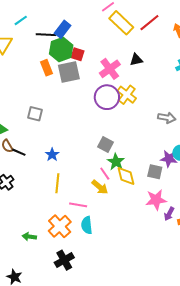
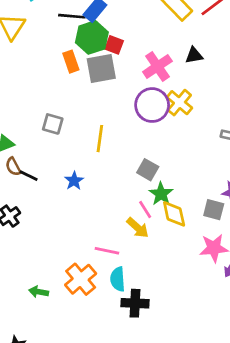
yellow line: (57, 183) -> (100, 139), moved
black cross: (64, 260) -> (135, 303), moved, turned 30

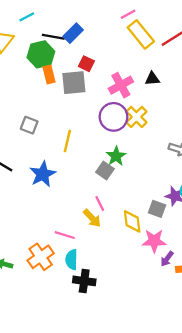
green hexagon: (92, 37) -> (41, 54), moved
blue star: (74, 181) -> (43, 174), size x1.6
green star: (161, 194) -> (116, 156), moved
yellow diamond: (174, 214) -> (132, 221), moved

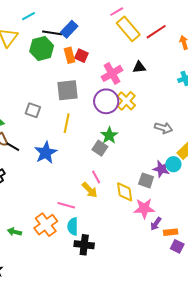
orange rectangle: (49, 74) -> (69, 55), moved
gray square: (74, 83) -> (67, 90), moved

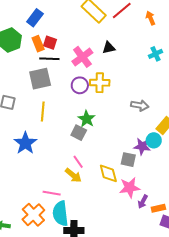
black line: (52, 33) -> (49, 59), moved
purple circle: (106, 101) -> (80, 85), size x0.7
yellow cross: (126, 101) -> (100, 83), turned -36
cyan semicircle: (73, 226) -> (60, 214), size x1.4

